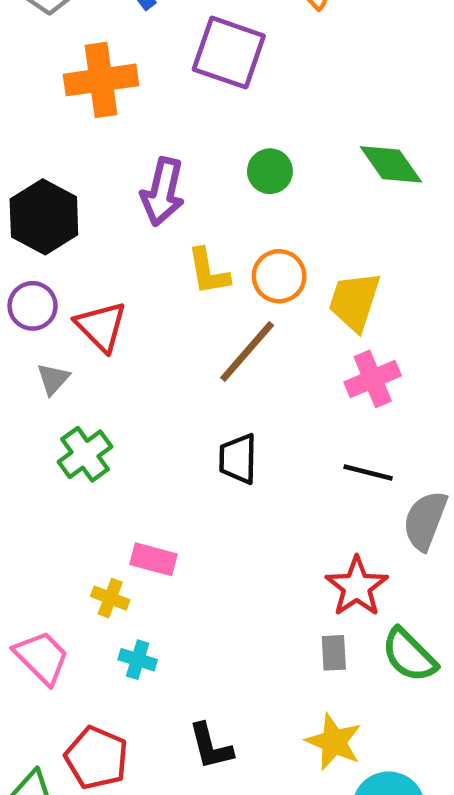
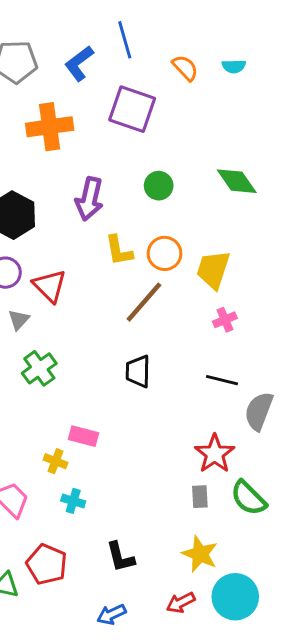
pink cross: (373, 379) -> (225, 320), size x0.7

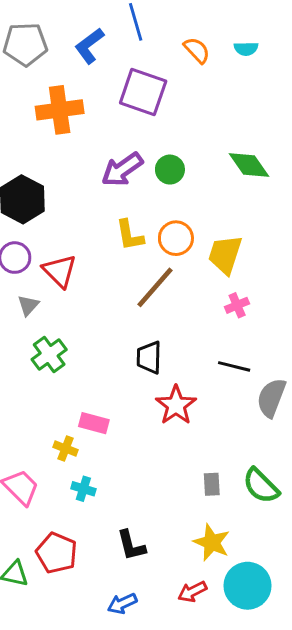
purple arrow: (89, 199) -> (122, 170), moved, turned 42
red star: (215, 454) -> (176, 405), moved

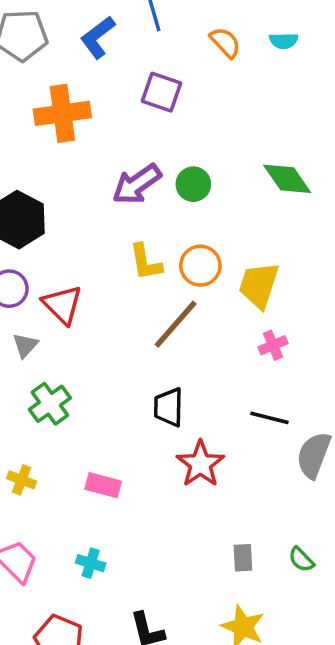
purple square: (143, 92) -> (161, 92), size x0.7
yellow cross: (66, 448) -> (22, 480), moved
green semicircle: (261, 486) -> (301, 560), size x0.6

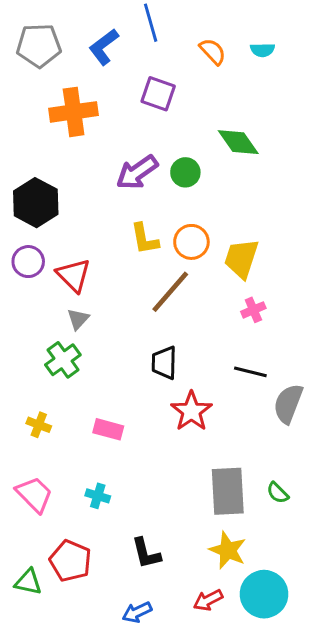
green diamond: (287, 179) -> (238, 142), moved
gray triangle: (25, 345) -> (78, 319), moved
gray rectangle: (243, 558) -> (228, 491), size x2.0

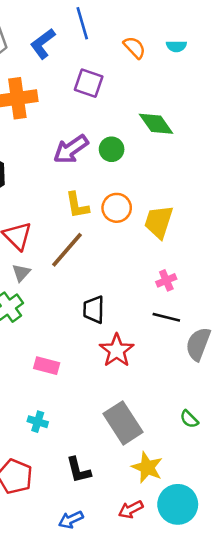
brown line: (170, 292) -> (67, 250), moved
pink cross: (253, 310) -> (166, 280), moved
gray rectangle: (228, 491) -> (123, 423), moved, turned -30

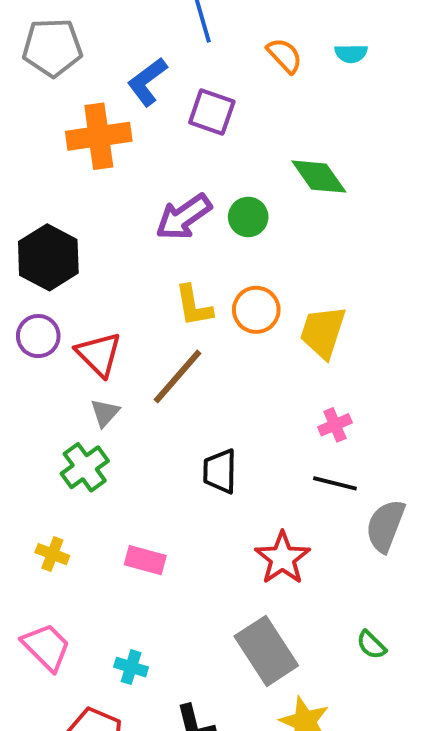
blue L-shape: (43, 44) -> (147, 82), moved
red star: (117, 350) -> (282, 558), moved
cyan cross: (38, 422) -> (131, 667), moved

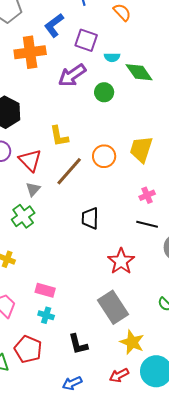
cyan semicircle: (351, 53) -> (112, 57), moved
purple arrow: (184, 217) -> (72, 75), moved
yellow L-shape: (194, 306) -> (59, 136), moved
orange circle: (256, 310) -> (104, 156), moved
pink rectangle: (145, 560) -> (45, 290), moved

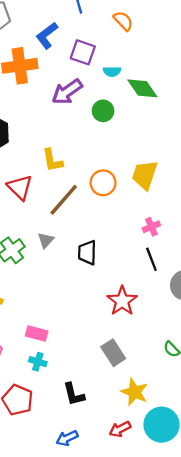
gray triangle: (33, 189) -> (46, 240), moved
black line: (147, 224) -> (151, 259), turned 55
gray rectangle: (113, 307) -> (113, 353), size x0.7

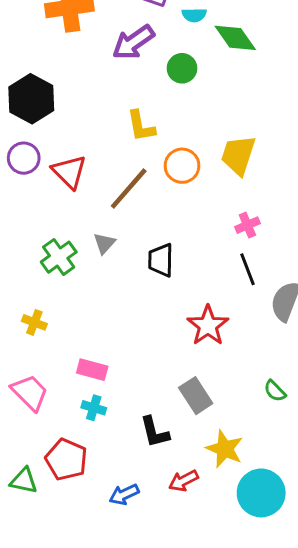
yellow L-shape: (52, 160) -> (141, 126), moved
black L-shape: (74, 394) -> (155, 432), moved
red arrow: (120, 429) -> (184, 481), moved
blue arrow: (67, 438) -> (124, 494), moved

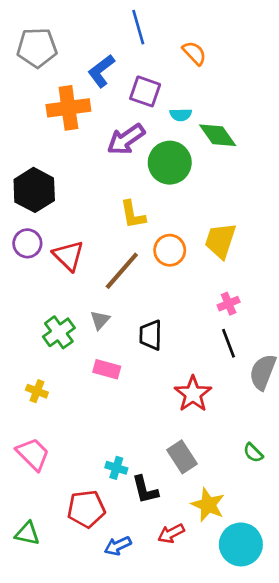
green circle: (182, 68) -> (170, 163), size x1.6
pink rectangle: (92, 370) -> (107, 369), moved
cyan cross: (94, 408) -> (116, 468), moved
red pentagon: (66, 459) -> (86, 509), moved, turned -30

